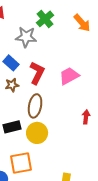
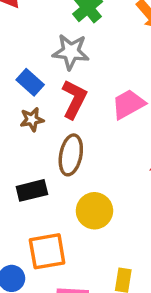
gray star: (26, 37) -> (71, 52), moved
yellow circle: (37, 133) -> (94, 211), moved

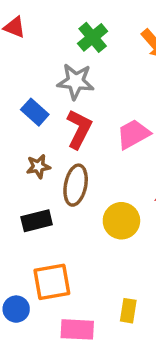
brown star: (32, 119) -> (38, 166), moved
yellow circle: (94, 211) -> (121, 221), moved

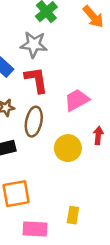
red L-shape: (79, 129) -> (36, 80), turned -36
pink trapezoid: (133, 134) -> (77, 100), moved

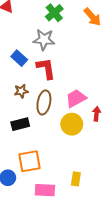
pink trapezoid: (77, 100) -> (76, 98), moved

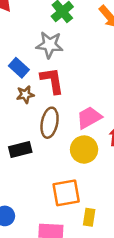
brown star: (21, 91) -> (25, 95), moved
orange square: (29, 161) -> (66, 193), moved

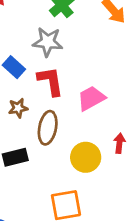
brown star: (25, 95) -> (18, 108), moved
pink trapezoid: (89, 118) -> (91, 98), moved

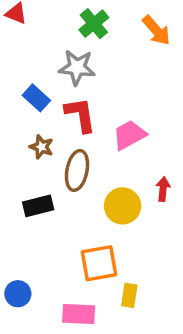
brown star: (18, 108) -> (42, 147), turned 30

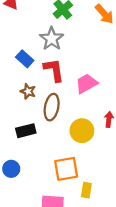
gray star: (77, 67) -> (52, 39), turned 30
blue circle: (18, 294) -> (11, 169), moved

